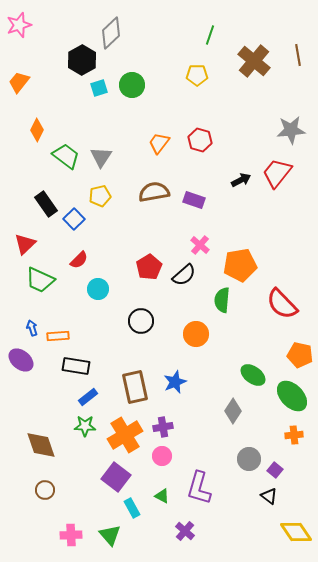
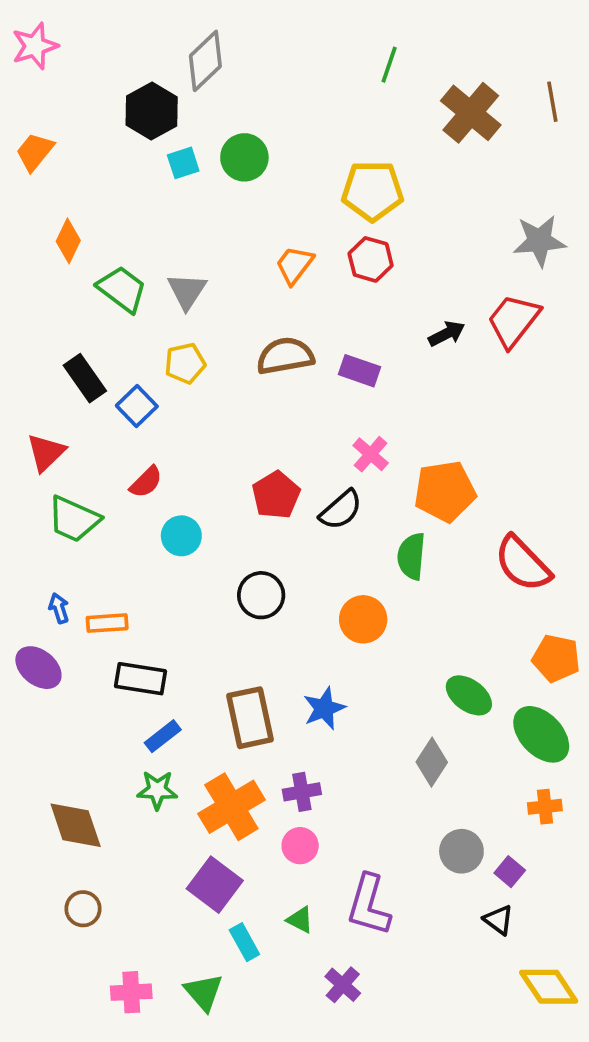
yellow pentagon: (197, 75) -> (372, 191), moved, size x1.5

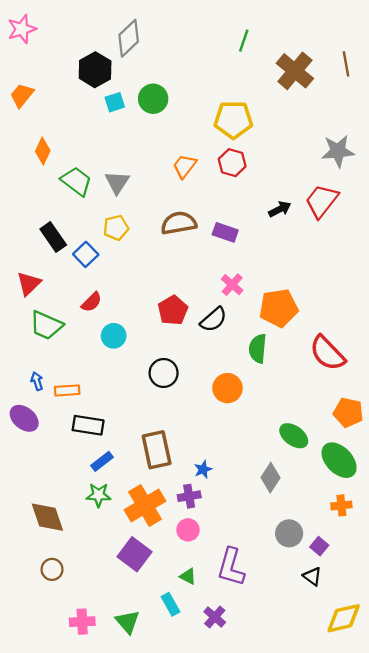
blue star: (324, 708) -> (203, 469), moved, size x0.7
cyan rectangle: (244, 942) -> (171, 604), moved
yellow diamond: (549, 987) -> (344, 618), turned -69

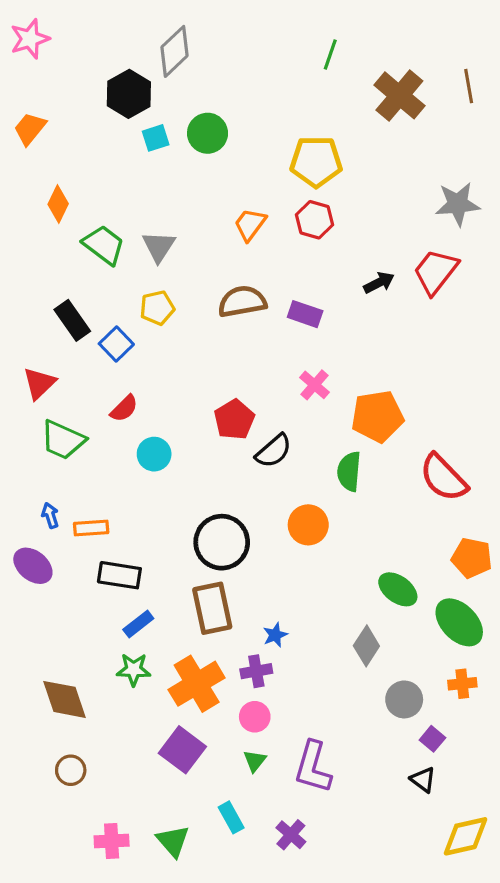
black semicircle: (214, 320) -> (274, 451), moved
black circle: (164, 373) -> (222, 542), moved, size x1.4
gray circle: (289, 533) -> (404, 699), moved
green triangle: (188, 576) -> (255, 761), moved, turned 42

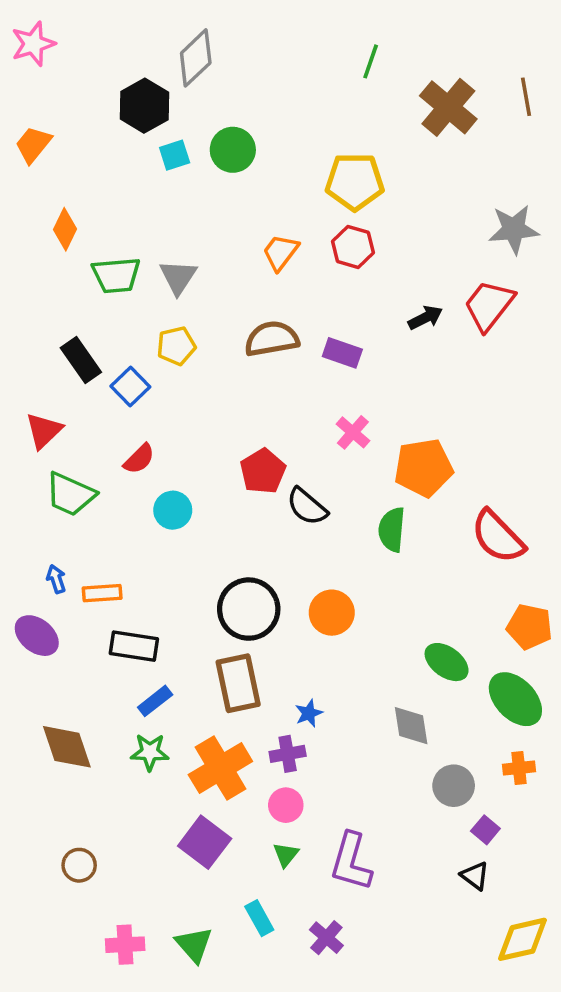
green trapezoid: (104, 245) -> (116, 275), turned 138
black semicircle: (274, 451) -> (307, 507), turned 81
orange circle: (308, 525) -> (332, 613), moved
gray diamond: (366, 646) -> (411, 726), turned -42
brown diamond: (64, 699) -> (67, 747), moved

